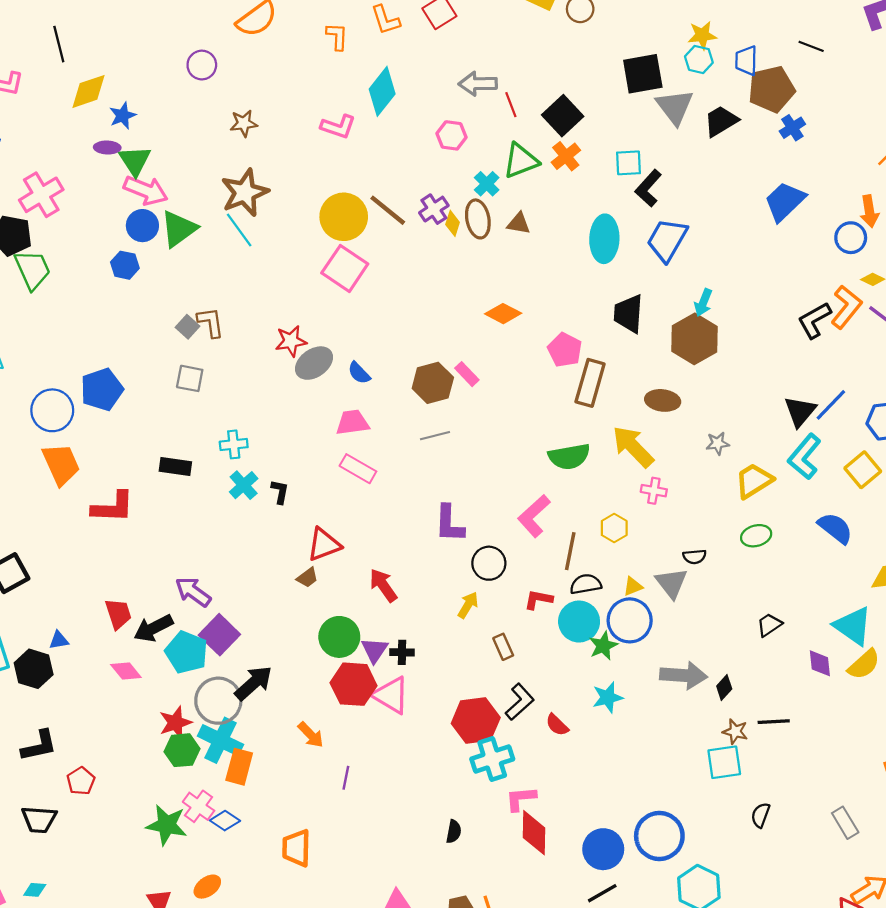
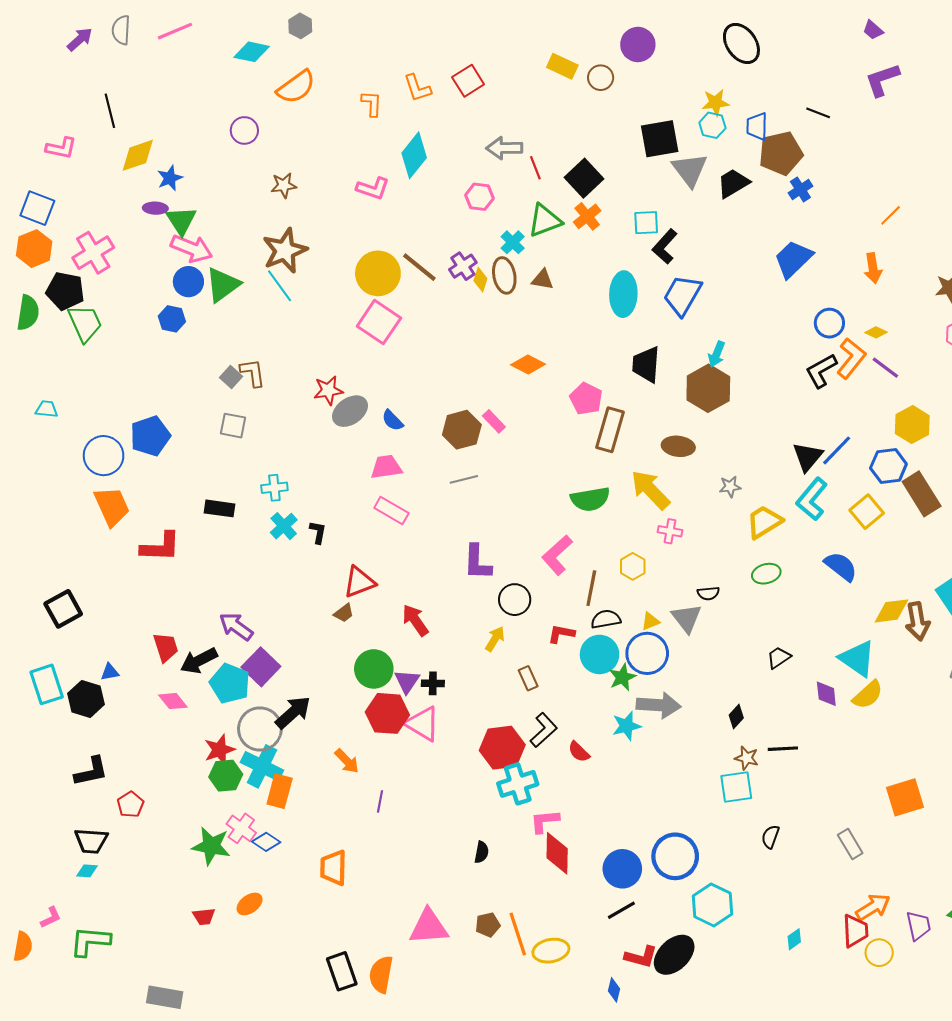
blue circle: (851, 238) -> (829, 323), moved
gray arrow: (684, 675) -> (659, 705), moved
cyan diamond: (35, 890) -> (87, 871), moved

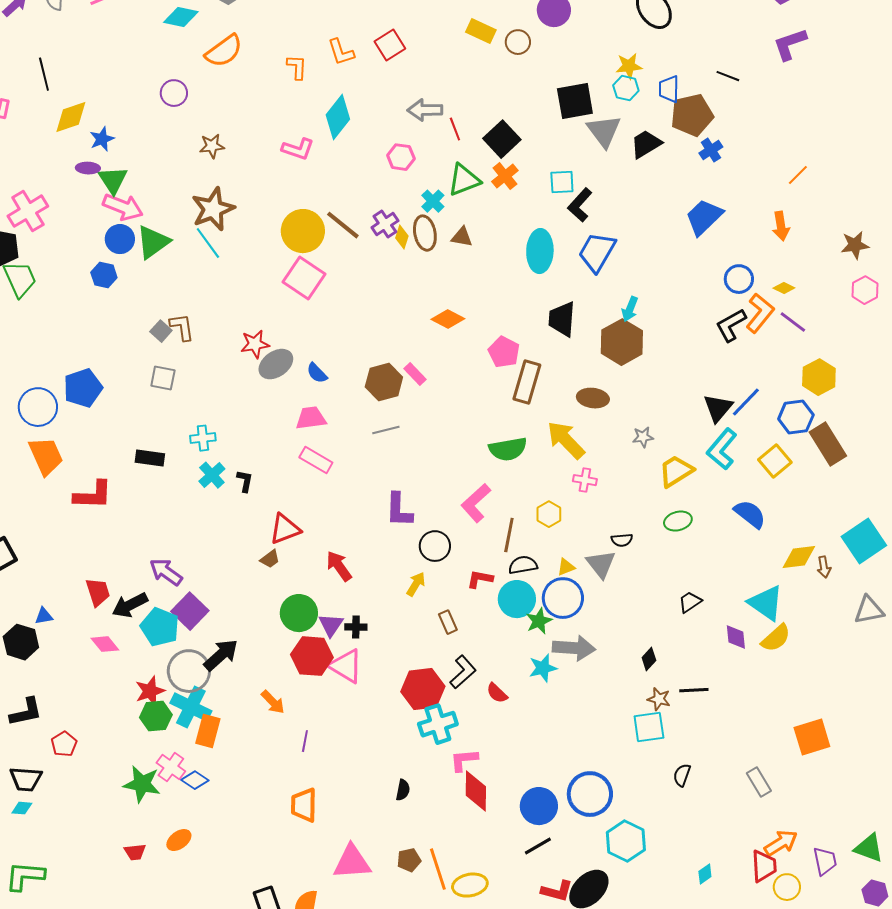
brown arrow: (917, 621) -> (824, 567), size x0.6
orange trapezoid: (333, 868) -> (304, 805), moved

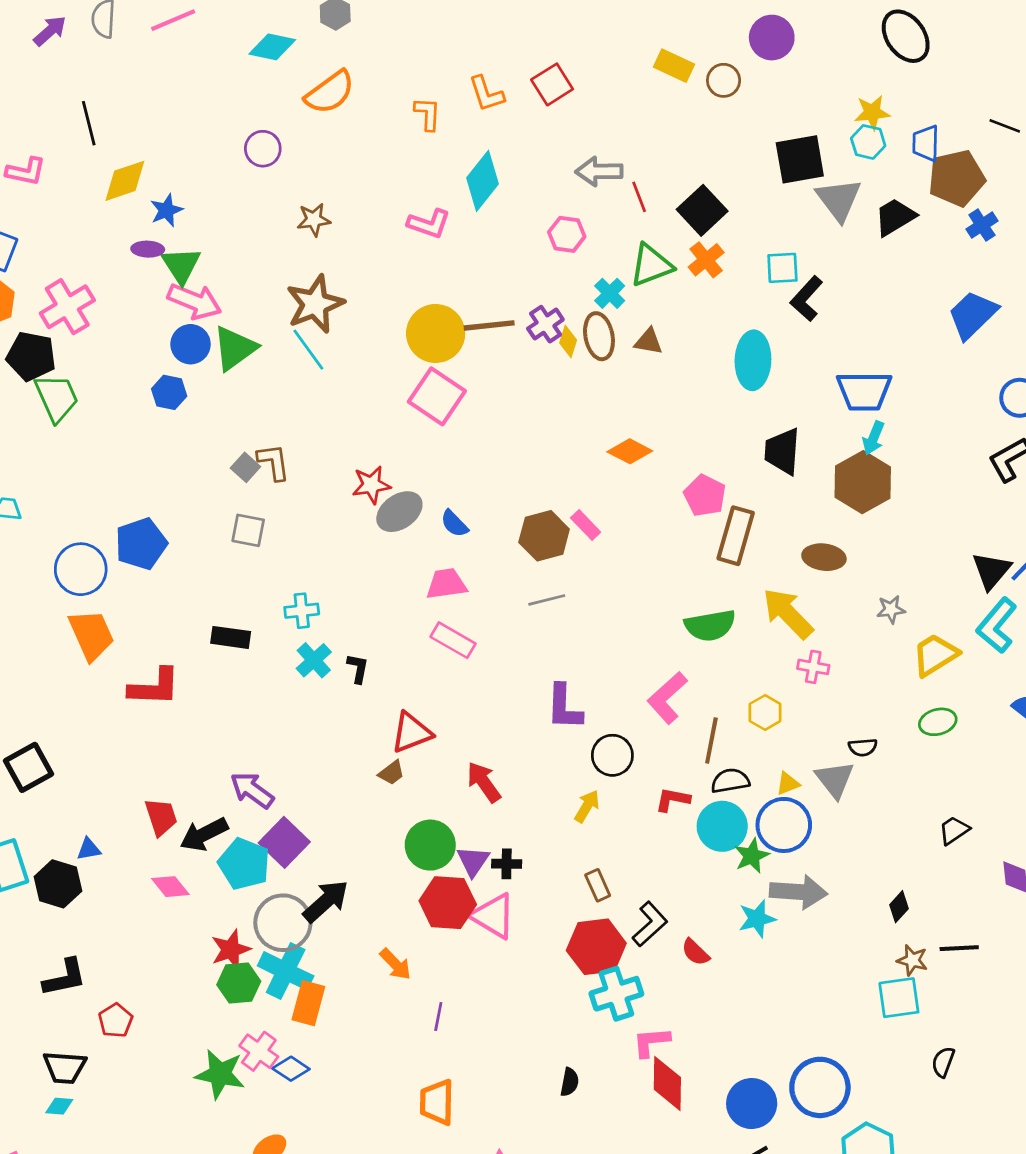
brown line: (343, 225) -> (489, 325), turned -45
blue trapezoid: (597, 252) -> (864, 391), moved, turned -120
brown rectangle: (448, 622) -> (598, 885), moved

